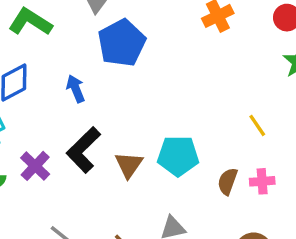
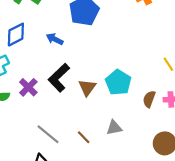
blue arrow: (76, 89) -> (55, 39), turned -42
cyan pentagon: (178, 156) -> (118, 82), turned 30

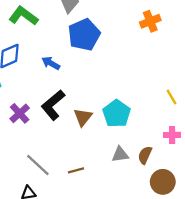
brown semicircle: (149, 99) -> (145, 155), moved
gray triangle: (114, 128) -> (120, 154), moved
brown line: (84, 137) -> (76, 170), turned -64

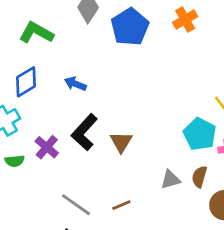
blue pentagon: (84, 35) -> (130, 27), moved
cyan pentagon: (117, 114) -> (200, 134), moved

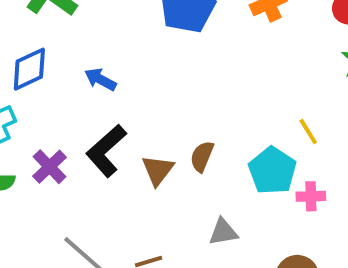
brown semicircle: (199, 177) -> (202, 156), moved

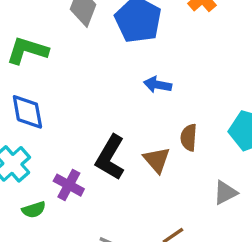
blue diamond: (29, 69) -> (27, 112), turned -57
blue arrow: (100, 79) -> (158, 85), moved

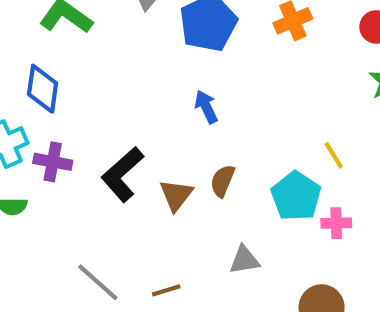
blue arrow: (158, 85) -> (206, 107), turned 36
purple cross: (69, 185) -> (53, 162), moved, turned -36

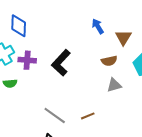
brown semicircle: (223, 181) -> (109, 61), turned -119
brown triangle: (176, 195) -> (123, 37), moved
gray triangle: (244, 260) -> (114, 85), moved

